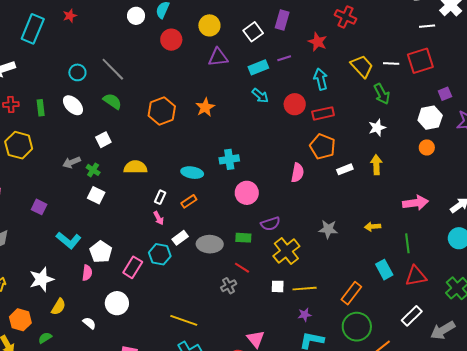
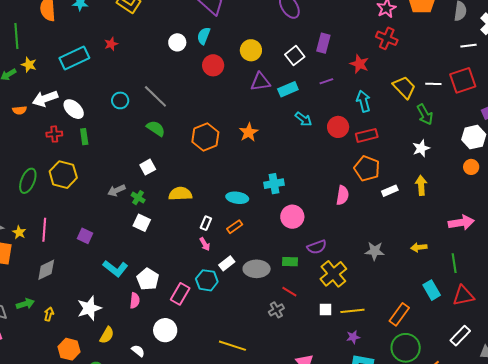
cyan rectangle: (33, 29) -> (74, 58), turned 44
cyan rectangle: (258, 67) -> (288, 89), moved
white ellipse: (73, 105) -> (74, 109), moved

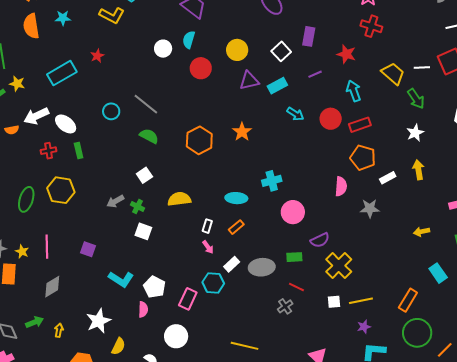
gray star: (375, 251) -> (370, 208), moved

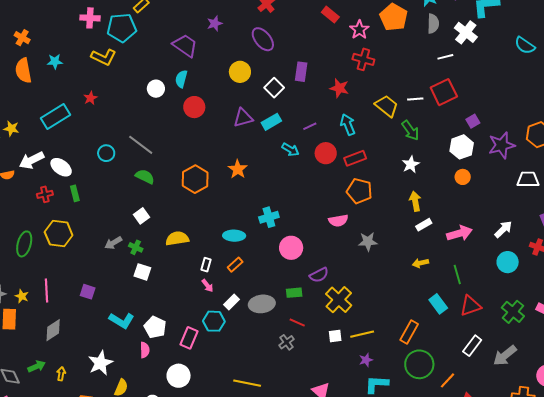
yellow circle: (237, 50) -> (240, 72), moved
purple line: (315, 74) -> (310, 126), moved
white rectangle: (388, 178) -> (424, 225), moved
pink semicircle: (341, 186) -> (338, 221), turned 78

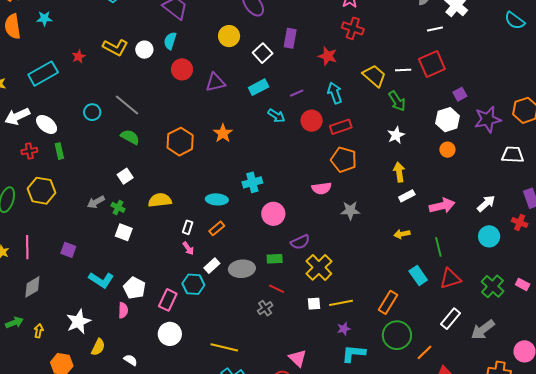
yellow L-shape: (104, 57) -> (115, 47), moved
purple triangle: (243, 118) -> (215, 82), moved
white circle: (179, 376) -> (170, 334), moved

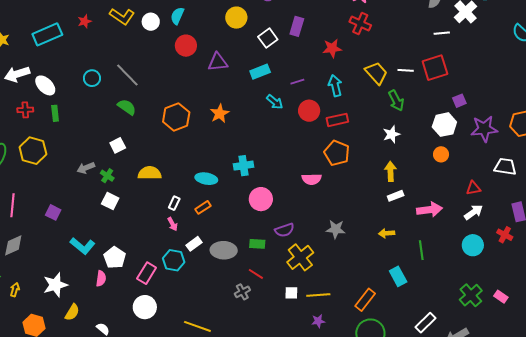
red star: (328, 56) -> (332, 48), turned -30
gray star: (350, 211) -> (336, 229), moved
red triangle: (450, 279) -> (473, 188), moved, size x0.7

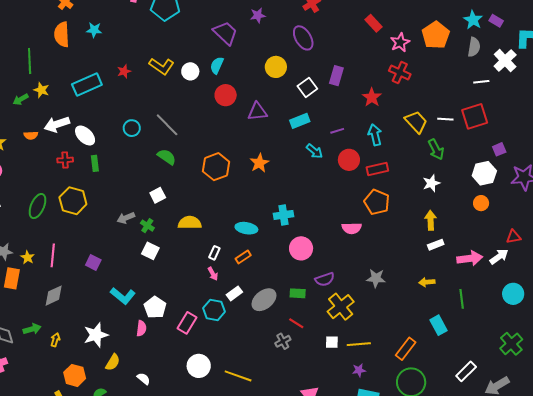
red star: (332, 48) -> (372, 97), turned -30
white arrow: (473, 212) -> (499, 257), moved
gray ellipse: (224, 250) -> (264, 300), turned -40
white circle: (145, 307) -> (199, 366), moved

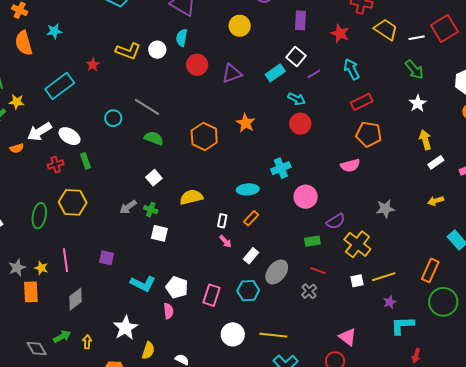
white square: (307, 87) -> (296, 56), moved
yellow trapezoid: (416, 122) -> (386, 29), moved
red circle: (349, 160) -> (300, 124), moved
gray ellipse: (264, 300) -> (277, 272), moved
cyan hexagon: (214, 310) -> (248, 291), moved

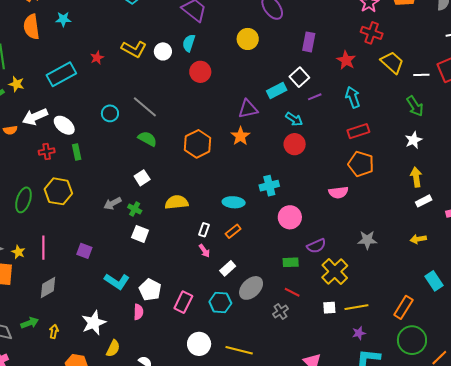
purple triangle: (232, 74) -> (248, 109), moved

